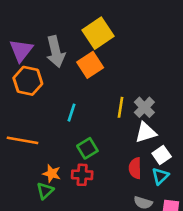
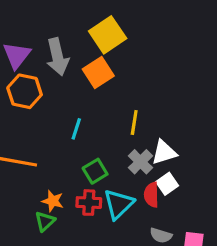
gray cross: (144, 107) -> (140, 162), moved
white square: (162, 155) -> (167, 184), moved
cyan triangle: (160, 176) -> (119, 204), moved, size x1.5

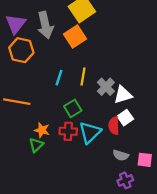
yellow line: (134, 123) -> (83, 76), moved
gray cross: (140, 162) -> (106, 87), moved

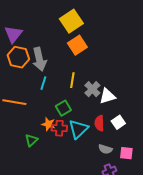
gray arrow: (45, 25) -> (39, 59), moved
orange square: (75, 36) -> (77, 45), moved
cyan line: (59, 78) -> (43, 83), moved
white square: (125, 118) -> (118, 122), moved
orange star: (42, 130) -> (48, 124), moved

